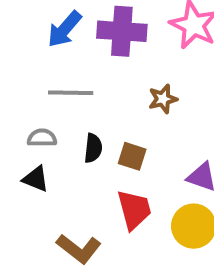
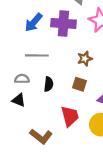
brown square: (132, 156) -> (79, 84), moved

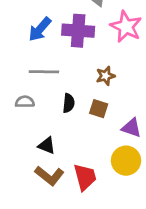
black semicircle: (49, 84) -> (69, 103), moved
black triangle: (19, 100) -> (47, 146), moved
red trapezoid: (70, 116) -> (85, 177), moved

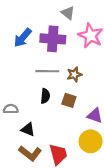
gray line: (44, 72) -> (47, 71), moved
gray semicircle: (25, 102) -> (11, 109), moved

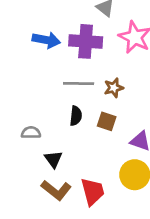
blue arrow: (23, 38) -> (46, 40), turned -120
black triangle: (28, 129) -> (53, 159), turned 32

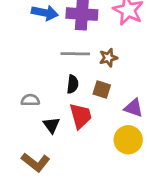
brown L-shape: (56, 190) -> (36, 162), moved
red trapezoid: (93, 192) -> (81, 116), moved

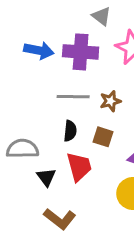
gray semicircle: (30, 100) -> (22, 149), size x1.5
brown L-shape: (36, 162) -> (60, 219), moved

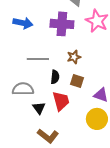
blue arrow: (39, 50) -> (23, 23), moved
gray line: (73, 97) -> (38, 59), moved
brown star: (110, 101) -> (74, 57), moved

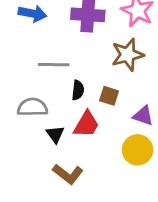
brown star: (74, 57) -> (128, 55), moved, size x1.6
red trapezoid: (61, 101) -> (86, 124), turned 45

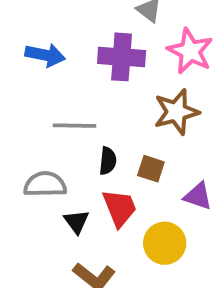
red trapezoid: (86, 124) -> (120, 208), turned -52
yellow circle: (138, 150) -> (165, 243), moved

